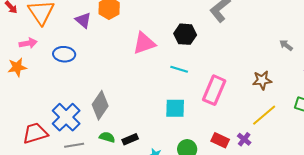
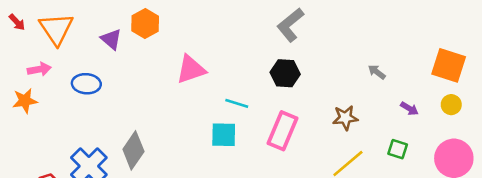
black hexagon: (185, 34) -> (285, 73), moved
cyan square: (175, 108) -> (224, 135), moved

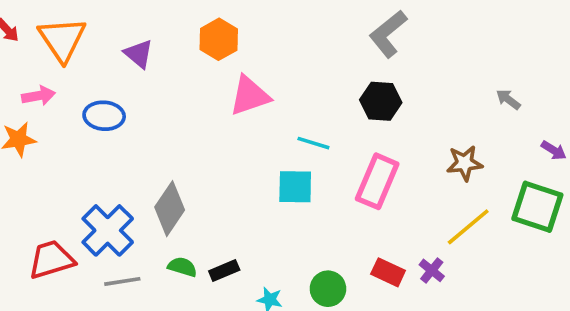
orange hexagon: (145, 24) -> (219, 39), moved
green square: (398, 149) -> (537, 207), size x1.8

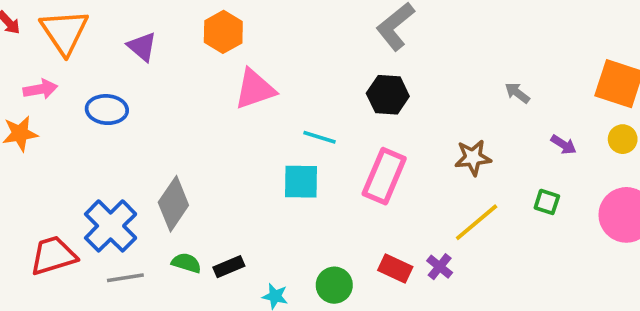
green square: (537, 207) -> (547, 202), size x0.5

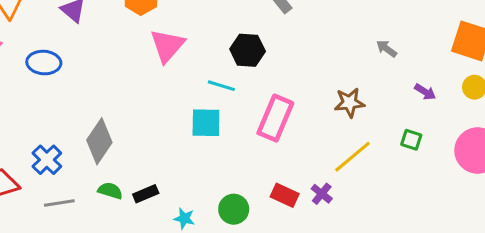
pink triangle: (255, 89) -> (167, 46), turned -30
black hexagon: (388, 95) -> (248, 50), moved
blue cross: (111, 226) -> (47, 160), size x0.7

